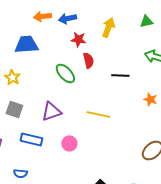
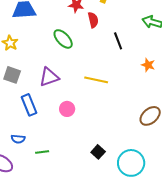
red semicircle: (88, 60) -> (93, 20), moved
black line: (120, 75) -> (118, 41), turned 66
blue rectangle: (31, 139) -> (29, 105), turned 55

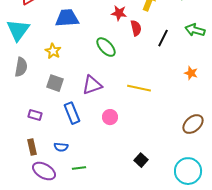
black line: (118, 41) -> (163, 38), moved, turned 48
green line: (42, 152) -> (79, 168), moved
cyan circle: (131, 163) -> (188, 171), moved

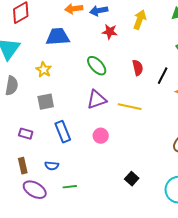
red semicircle: (136, 28) -> (138, 68), moved
black line: (163, 38) -> (163, 76), moved
gray square: (55, 83) -> (46, 102), turned -30
purple triangle: (92, 85) -> (97, 100), moved

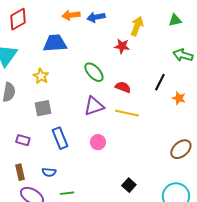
red star: (110, 32) -> (122, 46), moved
red semicircle: (138, 68) -> (123, 87), moved, turned -56

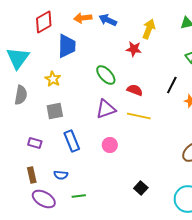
blue arrow: (96, 17) -> (108, 20), turned 36
red diamond: (18, 19) -> (44, 22), moved
blue trapezoid: (55, 43) -> (67, 46), turned 95

